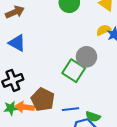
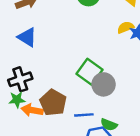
gray circle: (86, 57) -> (104, 84), moved
green star: (11, 108) -> (17, 100), moved

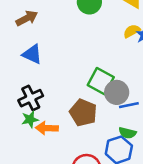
brown pentagon: (53, 103) -> (83, 113), moved
blue line: (84, 115) -> (129, 105), moved

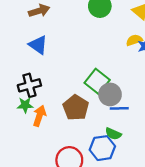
orange arrow: (47, 128) -> (39, 116), turned 96

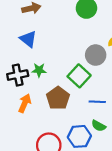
gray circle: (110, 94) -> (96, 55), moved
green star: (25, 105) -> (39, 70), moved
green semicircle: (113, 134) -> (99, 126), moved

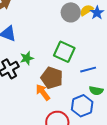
gray circle: (96, 55) -> (71, 12), moved
orange arrow: (25, 103) -> (43, 92), moved, turned -42

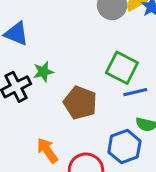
green square: (64, 52) -> (122, 68), moved
orange arrow: (43, 92) -> (47, 150), moved

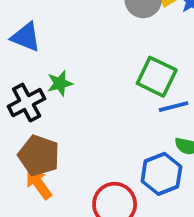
brown pentagon: (80, 103) -> (39, 156), moved
orange arrow: (47, 150) -> (39, 184), moved

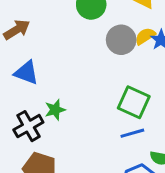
blue line: (174, 107) -> (132, 133), moved

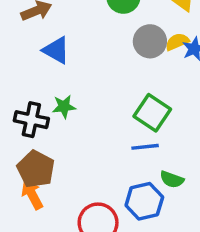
blue triangle: (26, 73) -> (56, 50), moved
black cross: (28, 126) -> (31, 120), turned 32

